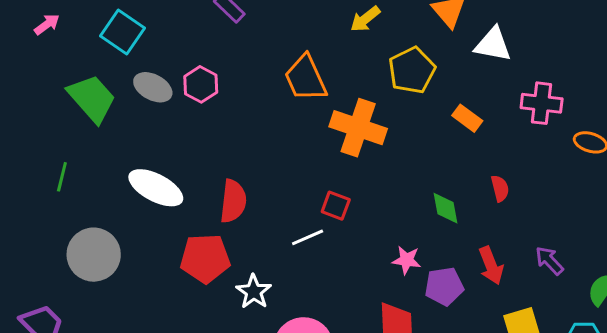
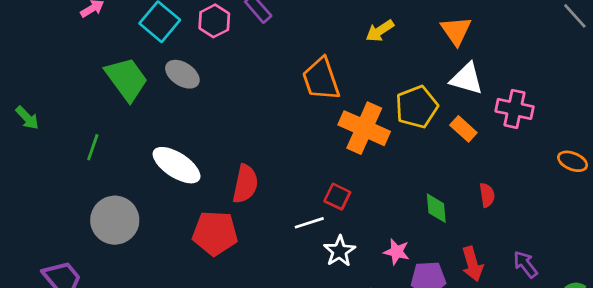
white triangle: (493, 45) -> (467, 79), moved
yellow pentagon: (412, 70) -> (417, 107), moved
pink hexagon: (201, 84) -> (214, 21), moved
pink cross: (542, 103) -> (515, 109), moved
white star: (254, 292) -> (340, 251), moved

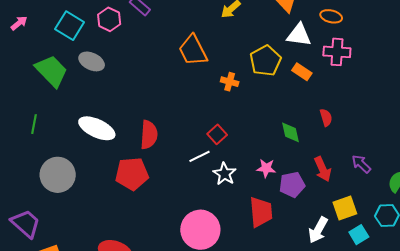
orange cross: (364, 128) -> (230, 82), size x0.5
orange ellipse: (573, 161) -> (331, 16), moved
red square: (337, 197) -> (217, 134), turned 30

